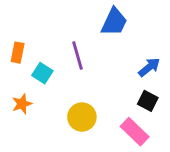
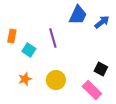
blue arrow: (149, 67) -> (102, 22), moved
orange star: (22, 104) -> (25, 79), moved

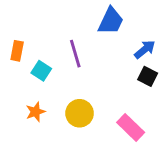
blue arrow: (102, 22) -> (145, 49), moved
black square: (101, 69) -> (148, 76), moved

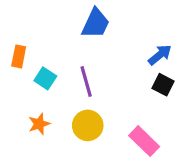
blue trapezoid: (111, 21) -> (96, 23), moved
purple line: (75, 54) -> (86, 82), moved

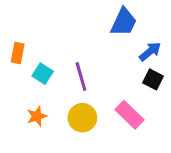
blue trapezoid: (96, 23) -> (124, 22), moved
pink rectangle: (144, 141) -> (129, 115), moved

